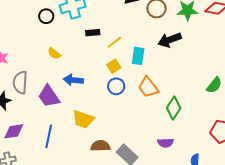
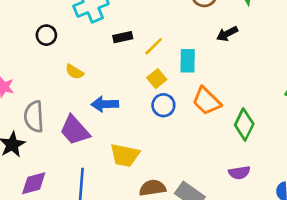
black circle: (46, 16) -> (46, 35), moved
black arrow: (170, 40) -> (227, 34), size x0.7

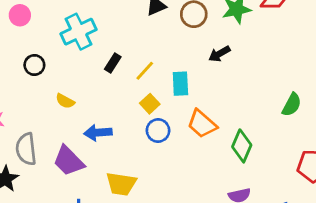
black rectangle: (123, 37) -> (113, 63), turned -42

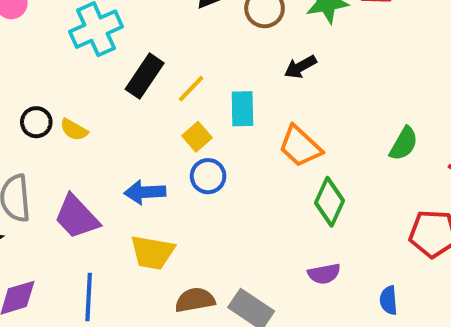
black rectangle: (113, 63) -> (145, 76), size x1.5
black circle: (34, 65) -> (36, 122), moved
orange trapezoid: (202, 124) -> (300, 146), moved
blue arrow: (98, 133) -> (145, 192), moved

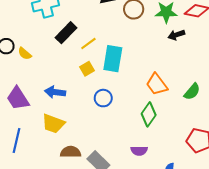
black arrow: (300, 67) -> (176, 35), moved
cyan rectangle: (242, 109) -> (113, 59), size x1.4
orange trapezoid: (300, 146) -> (157, 84), moved
blue circle: (208, 176) -> (103, 98), moved

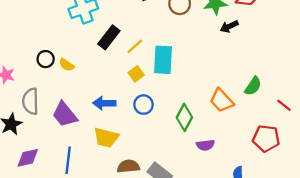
orange trapezoid: (157, 84) -> (222, 100), moved
blue circle: (103, 98) -> (143, 105), moved
green diamond: (149, 114) -> (184, 117), moved
purple semicircle: (139, 151) -> (205, 145), moved

